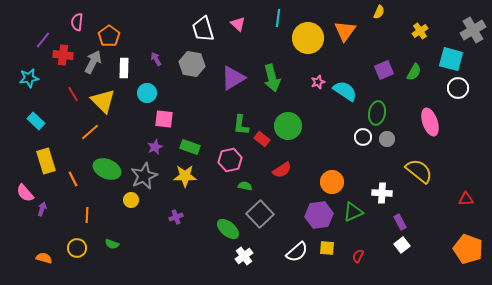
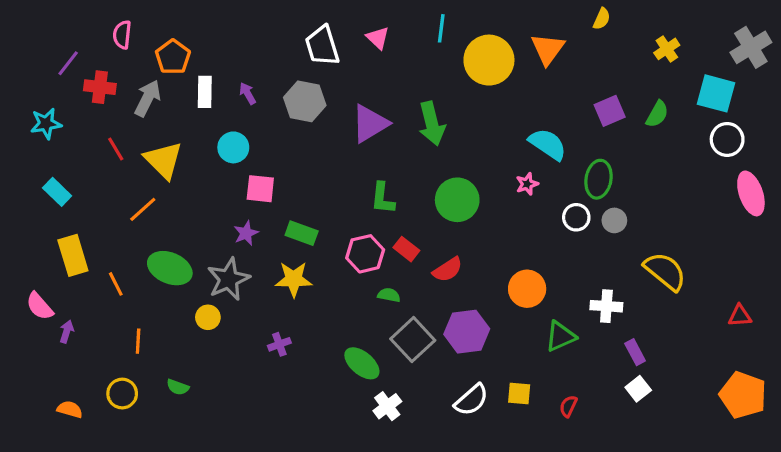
white rectangle: (124, 68) -> (205, 92), moved
pink star: (318, 82) -> (527, 184), moved
pink ellipse: (430, 122) -> (751, 193), moved
red rectangle: (262, 139) -> (406, 249), moved
purple hexagon: (319, 215) -> (467, 332), moved

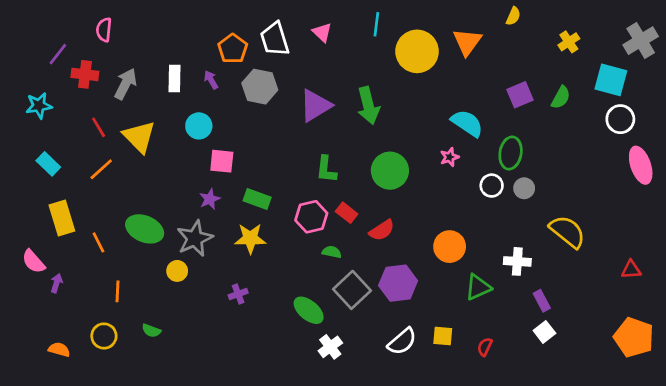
orange pentagon: (173, 57) -> (233, 49), moved
orange line: (143, 209) -> (101, 169), moved

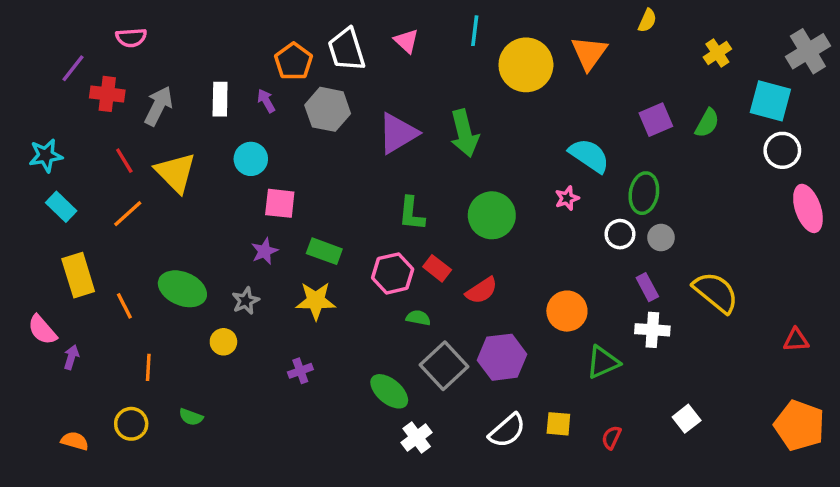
pink semicircle: (104, 30) -> (131, 38), turned -100
cyan star: (39, 106) -> (46, 155), moved
gray star: (195, 238) -> (246, 301), size x0.6
purple rectangle: (542, 301) -> (647, 287), moved

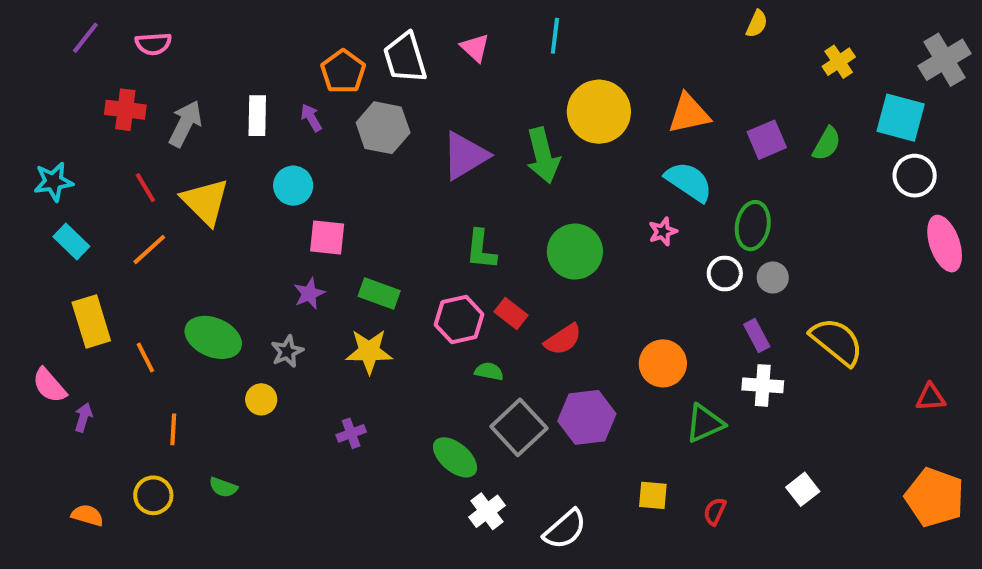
orange triangle: (589, 53) -> (689, 114), moved, turned 42
yellow circle: (526, 65) -> (599, 112), moved
purple line: (73, 68) -> (85, 38), moved
white semicircle: (507, 431) -> (565, 529), moved

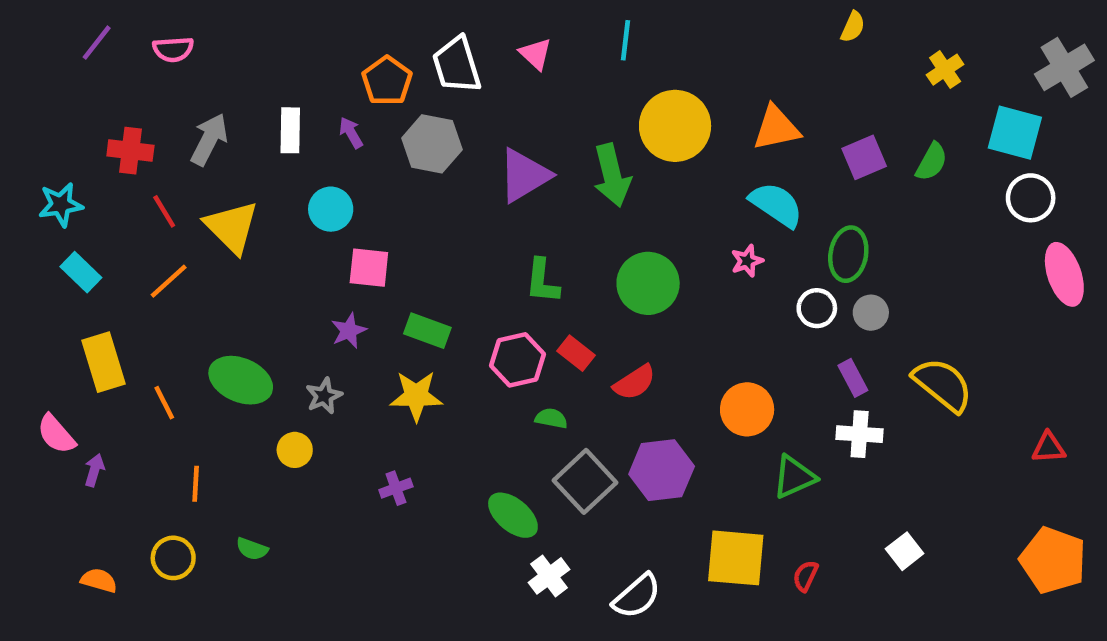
red cross: (125, 110) -> (130, 151), moved
yellow square: (653, 495) -> (736, 558), size x1.8

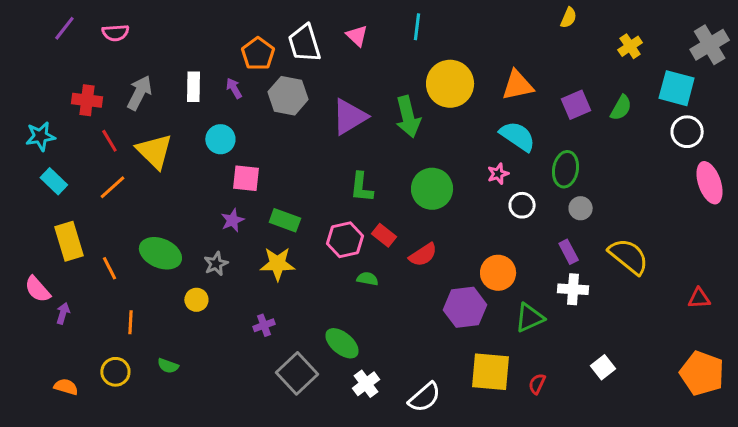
white circle: (817, 308) -> (522, 205), moved
purple hexagon: (662, 470) -> (465, 307), moved
gray square: (585, 481) -> (297, 373), moved

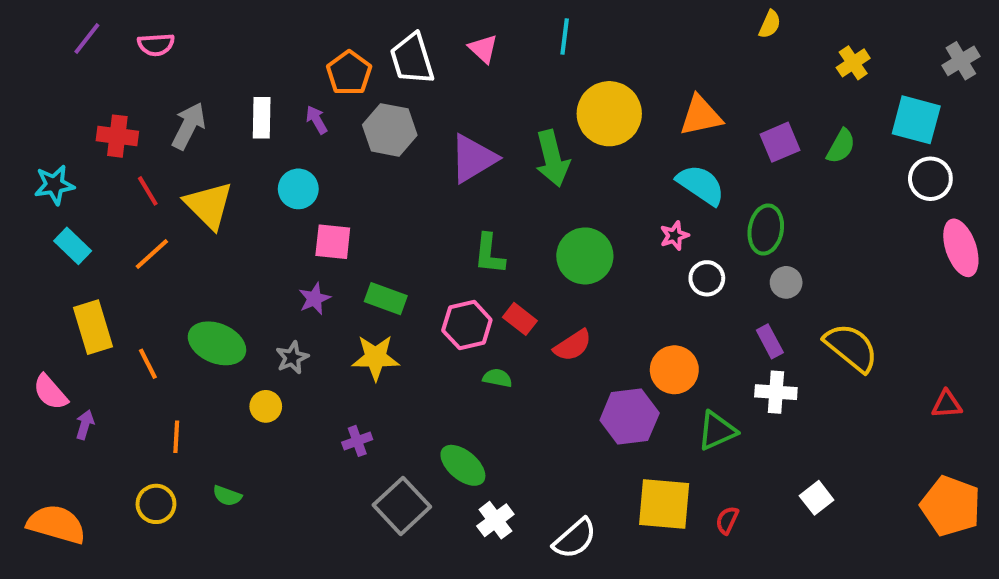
gray cross: (710, 45) -> (961, 61), size x0.7
orange semicircle: (66, 387) -> (56, 524), moved, size x1.8

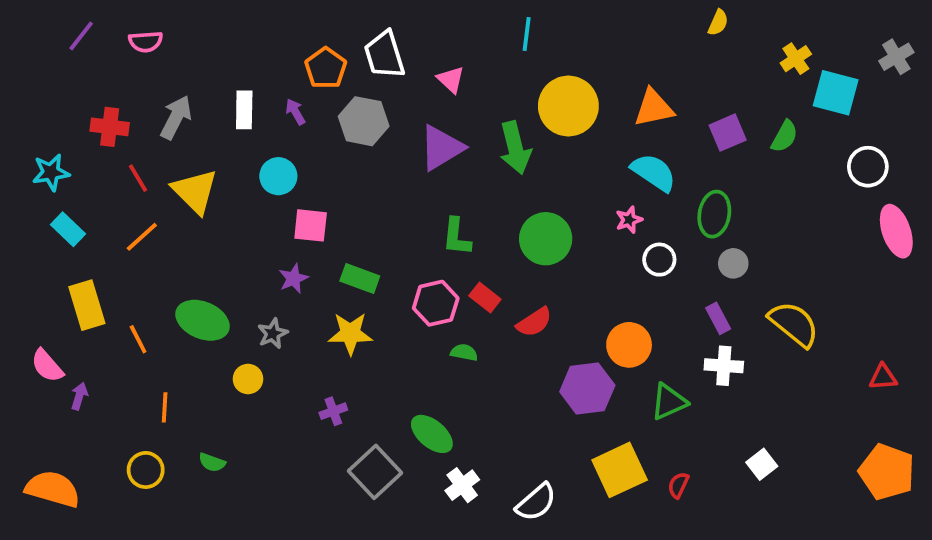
pink triangle: (483, 49) -> (451, 79), moved
cyan square: (916, 120) -> (836, 93), moved
yellow square: (664, 504) -> (620, 470), turned -30

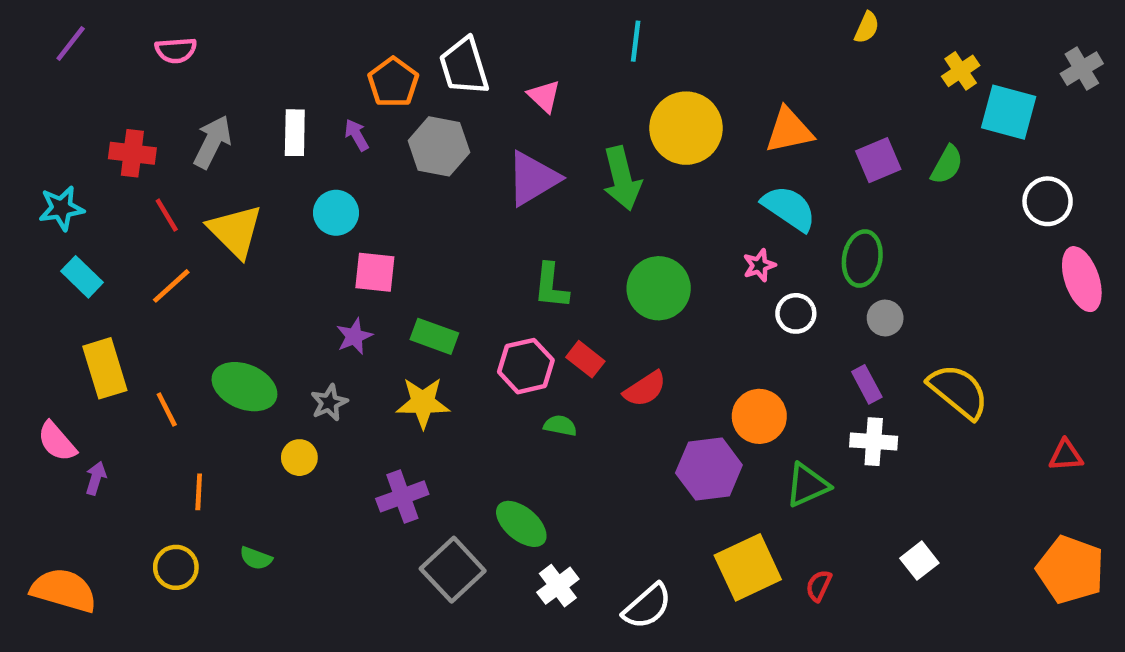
purple line: (81, 36) -> (71, 43), moved
purple cross: (333, 411) -> (402, 496), size x1.5

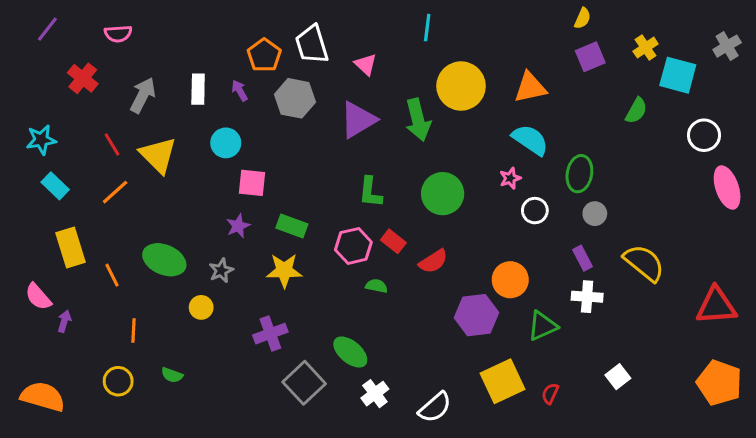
red cross: (132, 153) -> (83, 78), moved, turned 32
purple square: (878, 160) -> (590, 57), moved
red triangle: (1066, 455) -> (716, 306), size x1.8

